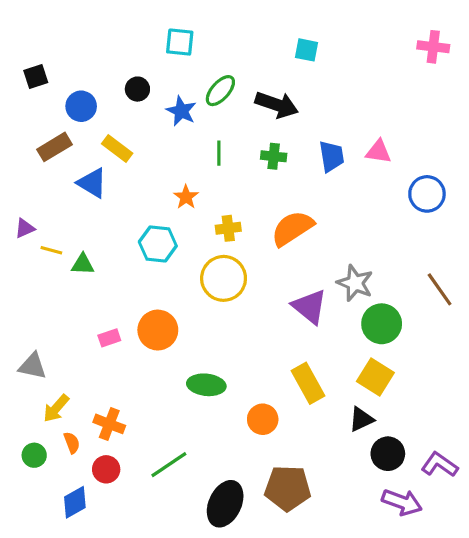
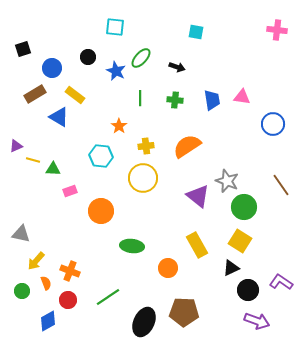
black arrow: (277, 105) -> (177, 67), size x0.6
pink rectangle: (109, 338) -> (70, 191), moved
purple L-shape: (440, 465) -> (281, 282), moved

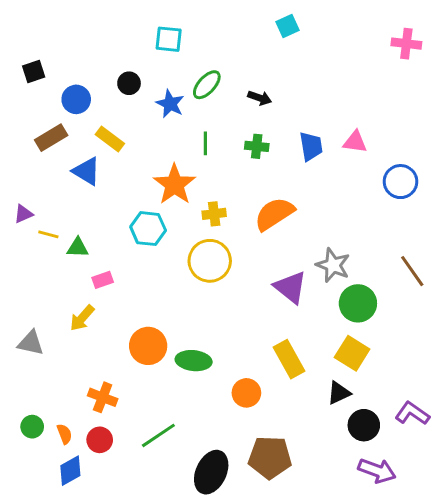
cyan square: (196, 32) -> (288, 26), moved, turned -35
orange star: (119, 126) -> (175, 184), size x1.8
orange circle: (101, 211) -> (148, 346), moved
yellow arrow: (36, 261) -> (82, 318), moved
orange semicircle: (46, 283) -> (64, 434), moved

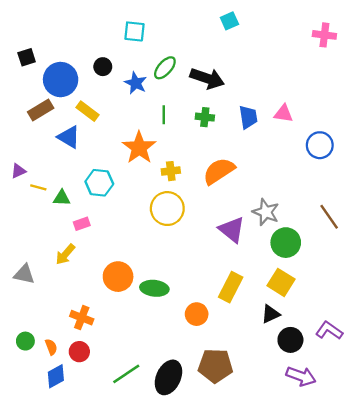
black arrow: (260, 98) -> (207, 78), size x1.8
blue circle: (76, 99) -> (61, 80), size x1.5
cyan hexagon: (148, 229) -> (99, 183), moved
yellow rectangle: (289, 359) -> (231, 287), turned 56
green line: (158, 435) -> (126, 374), moved

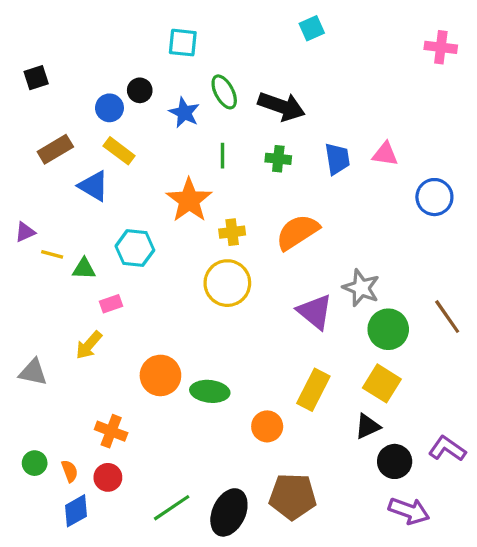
green ellipse: (165, 68) -> (224, 92), turned -70
blue circle: (61, 80) -> (109, 108), moved, size x0.6
brown line: (329, 217) -> (447, 317), moved

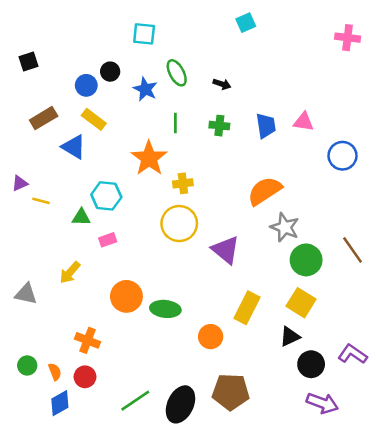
black arrow: (282, 106) -> (222, 84), size x0.5
orange semicircle: (297, 232) -> (265, 191), moved
green triangle: (84, 269) -> (81, 217), moved
pink rectangle: (111, 304) -> (108, 240), moved
purple triangle: (315, 312) -> (226, 250), moved

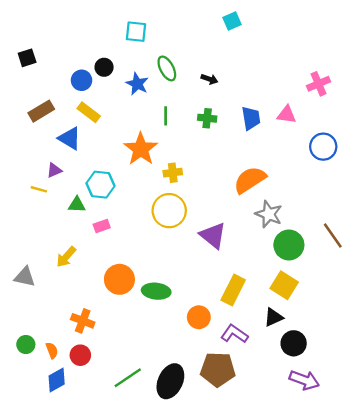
pink cross: (348, 38) -> (319, 84), moved, turned -30
purple triangle: (20, 183) -> (54, 170), moved
purple L-shape: (353, 354) -> (234, 334), moved

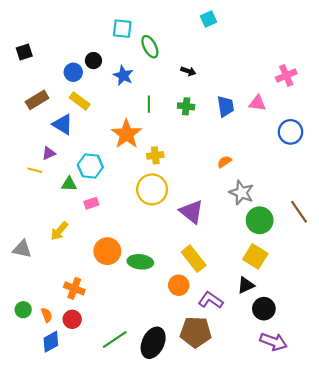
green ellipse: (167, 68) -> (150, 47), moved
orange semicircle: (250, 180) -> (224, 162), size x0.5
yellow rectangle: (233, 290) -> (194, 259), moved, turned -65

